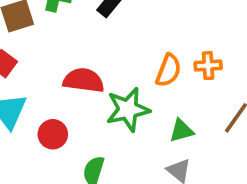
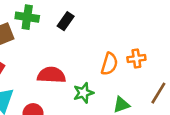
green star: (128, 109) -> (83, 93), size x0.7

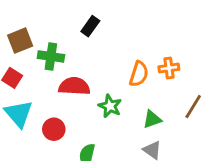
green cross: (27, 17) -> (51, 56), moved
green star: (83, 93) -> (110, 106), turned -30

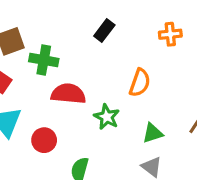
black rectangle: (90, 26) -> (104, 30), moved
orange cross: (169, 68) -> (170, 34), moved

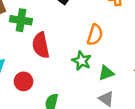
red semicircle: (68, 94) -> (41, 45), turned -105
green star: (107, 117) -> (82, 61), moved

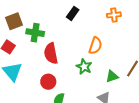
green triangle: (106, 73) -> (112, 76), moved
red circle: (24, 81) -> (48, 82), moved

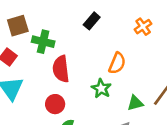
orange cross: (114, 15) -> (143, 27), turned -32

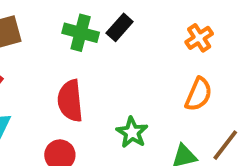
green cross: (43, 42) -> (81, 33), moved
orange semicircle: (117, 63) -> (199, 94), moved

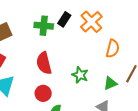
orange cross: (199, 38) -> (91, 22), moved, size x1.5

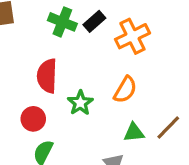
orange semicircle: (113, 49) -> (125, 90), moved
green star: (80, 75) -> (80, 103), moved

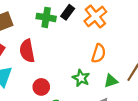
red semicircle: (47, 76) -> (27, 51), moved
green star: (80, 103) -> (81, 78), moved

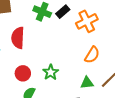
orange semicircle: (99, 53) -> (92, 55), moved
green star: (81, 78) -> (51, 72), moved

